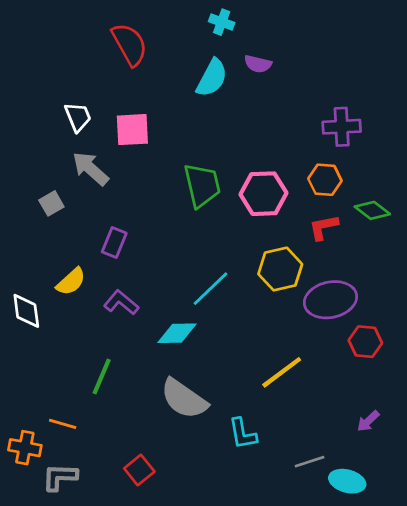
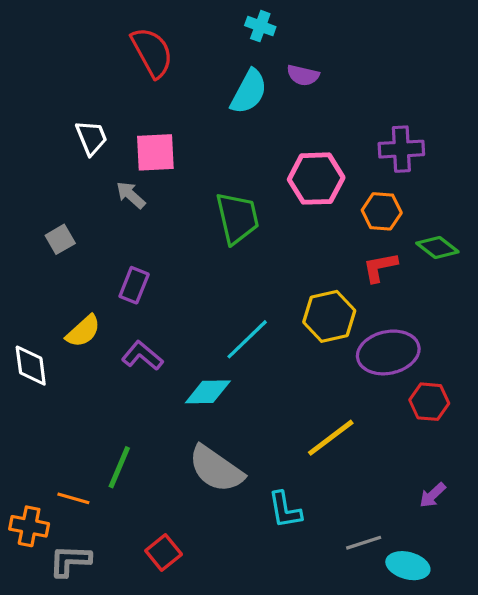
gray arrow: (90, 169) -> (131, 195), moved, size x0.7
pink hexagon: (264, 194) -> (316, 179), moved
green line: (102, 376) -> (119, 467), moved

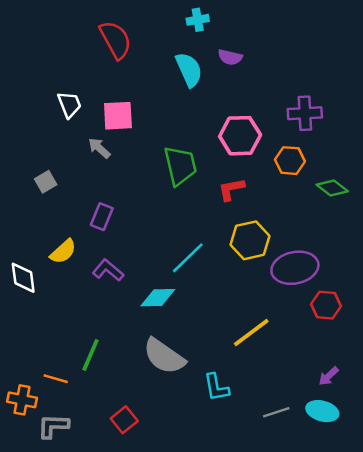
cyan cross: (260, 26) -> (198, 20), turned -30
cyan semicircle: (249, 92) -> (189, 70), turned -52
red L-shape: (380, 267) -> (231, 189), moved
cyan ellipse: (408, 566) -> (322, 411), moved

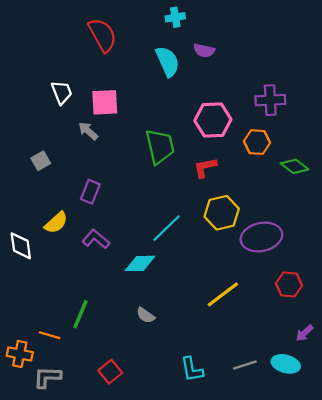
red hexagon: (326, 305) -> (289, 284), moved
gray semicircle: (164, 356) -> (146, 315), size x0.5
purple arrow: (329, 376) -> (304, 333), moved
cyan L-shape: (216, 387) -> (192, 369), moved

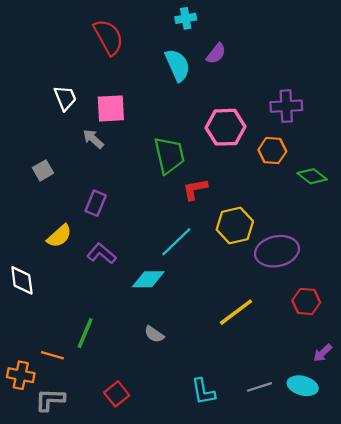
purple semicircle: (204, 50) -> (216, 53), turned -65
red L-shape: (205, 167) -> (195, 189), moved
white diamond: (21, 246) -> (22, 280), moved

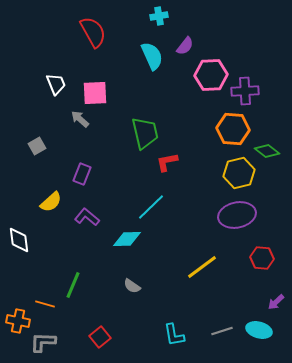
pink hexagon: (225, 127) -> (211, 75), moved
orange hexagon: (272, 151) -> (233, 129), size x1.4
yellow hexagon: (235, 225) -> (239, 173), moved

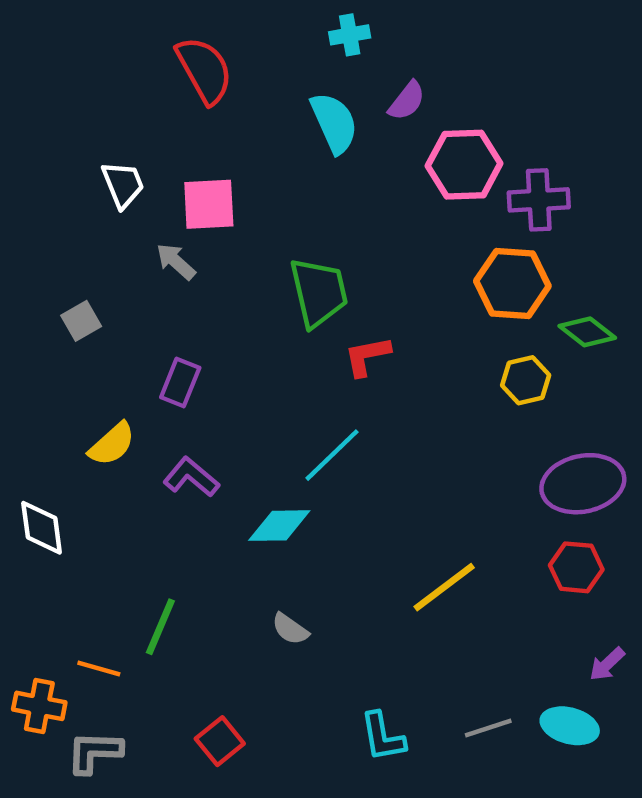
yellow hexagon: (239, 173) -> (526, 380), size x0.7
purple ellipse: (237, 215) -> (583, 484), moved

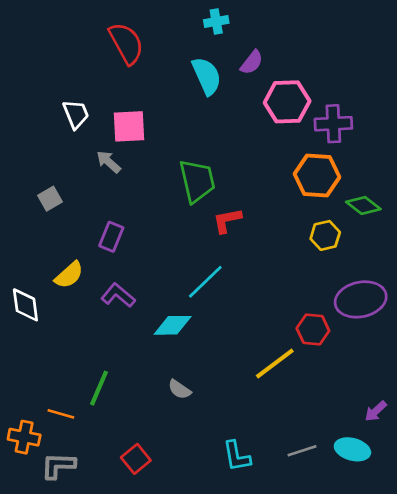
white diamond: (42, 528) -> (25, 305), moved
red hexagon: (576, 567) -> (313, 329), moved

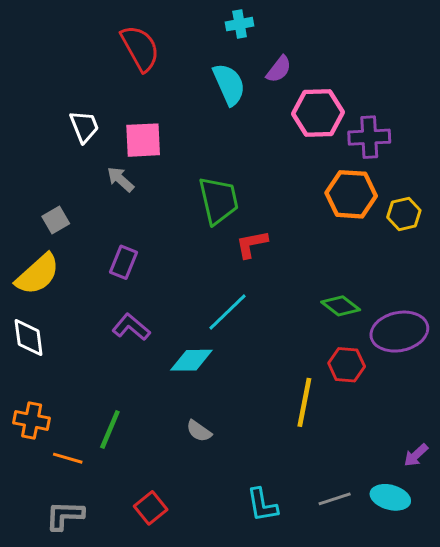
green diamond: (363, 205) -> (341, 306), moved
yellow hexagon: (325, 235) -> (404, 214), moved
yellow semicircle: (69, 275) -> (38, 274), moved, size x1.4
yellow line: (275, 364) -> (304, 402), turned -42
orange cross: (24, 437) -> (32, 420), moved

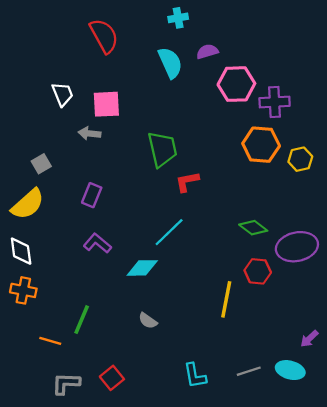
purple semicircle: (279, 69) -> (207, 52), turned -145
gray arrow: (121, 179) -> (89, 133), turned -35
orange cross: (32, 420) -> (23, 290), moved
gray L-shape: (65, 515) -> (66, 384), moved

